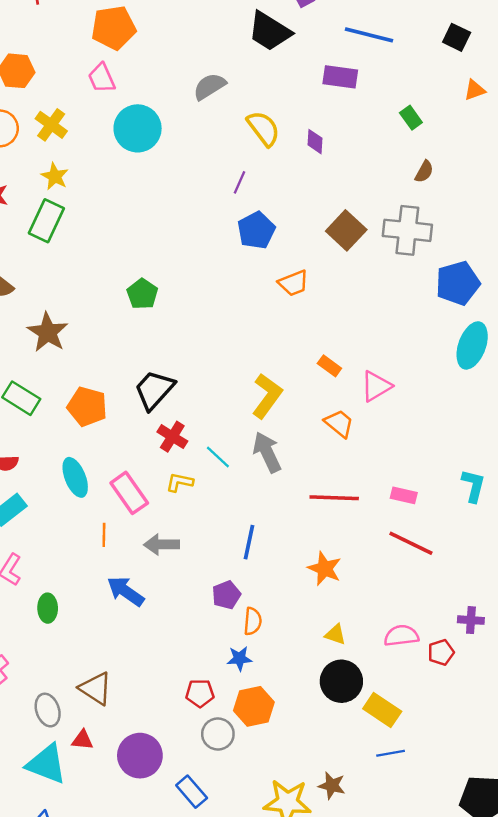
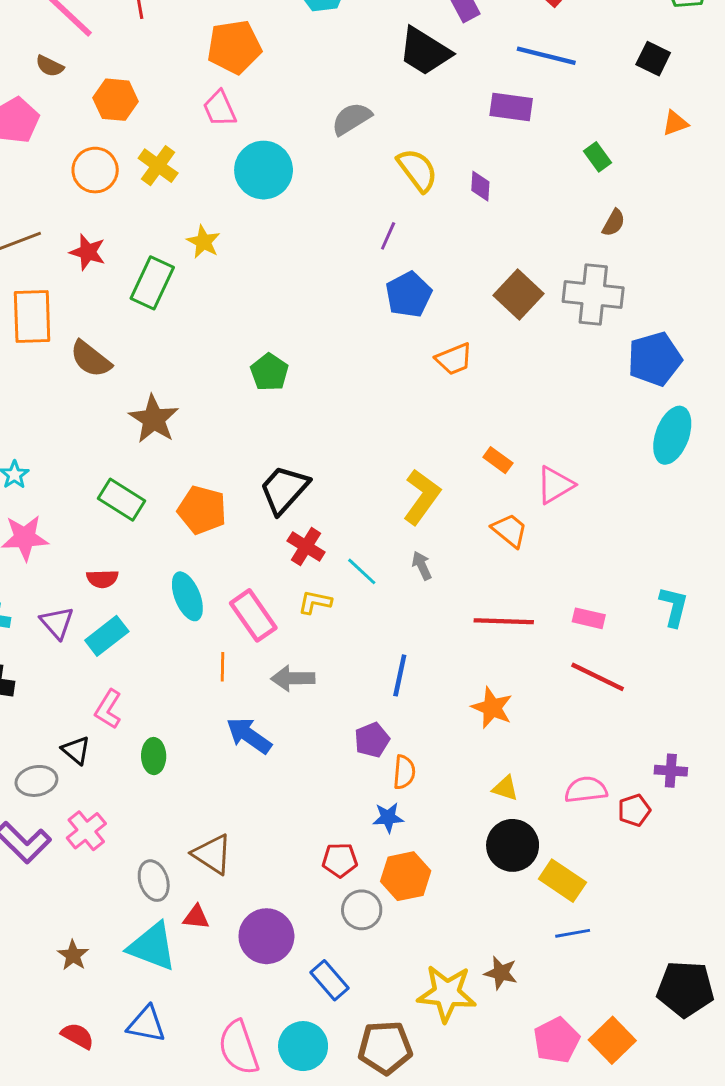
yellow star: (55, 176) -> (203, 242), moved
gray arrow: (267, 452) -> (422, 566), size x0.6

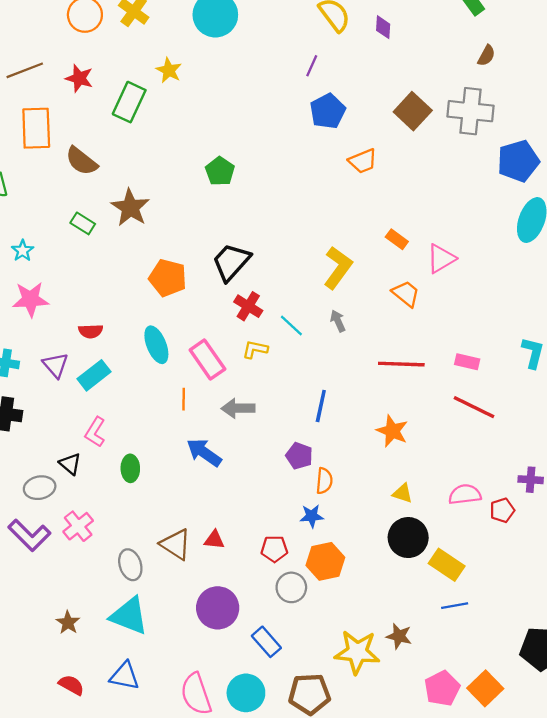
green rectangle: (121, 500) -> (83, 223), moved, size x0.7
purple pentagon: (372, 740) -> (299, 456), turned -30
red triangle: (196, 917) -> (214, 540), moved

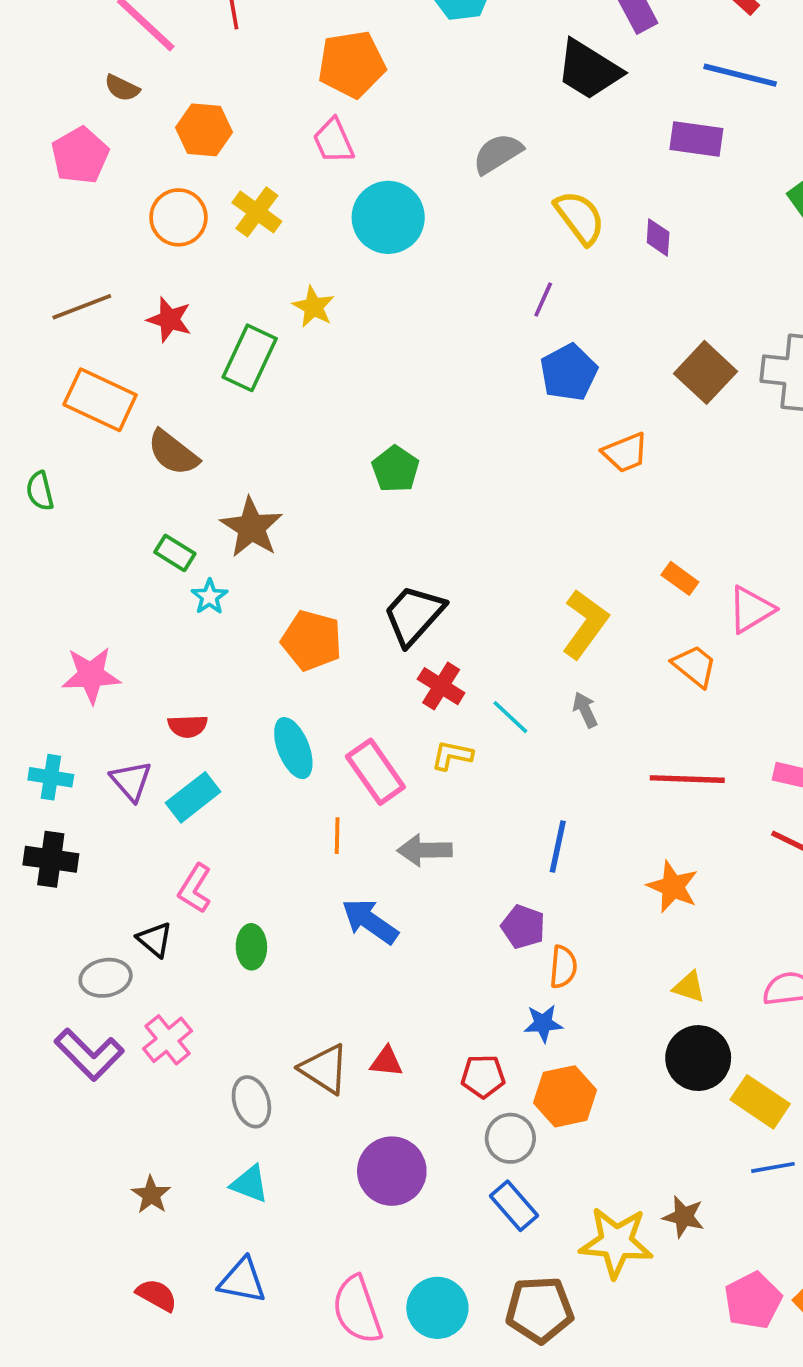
orange rectangle: (36, 128) -> (100, 400), turned -63
cyan star: (23, 251) -> (209, 597), moved
cyan triangle: (129, 616) -> (250, 1184), size x0.6
blue rectangle: (266, 642) -> (514, 1206), moved

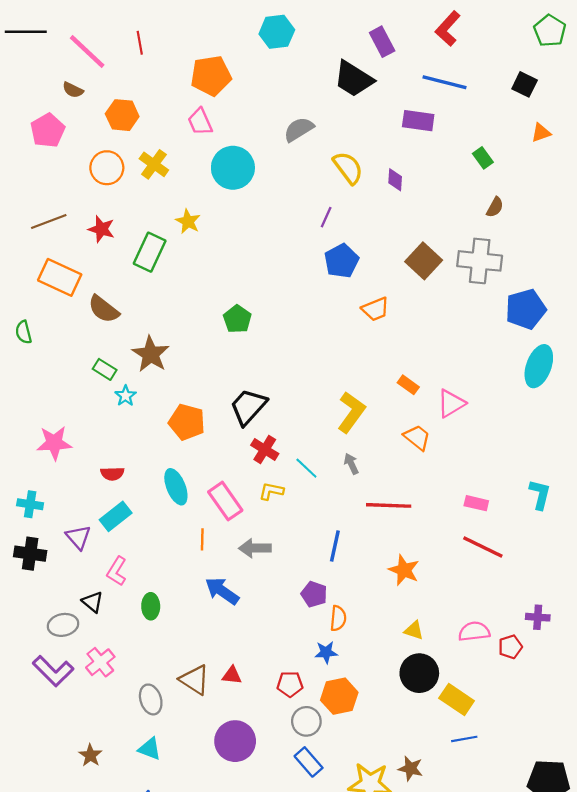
red line: (687, 779) -> (389, 505), moved
purple triangle: (131, 781) -> (78, 537), moved

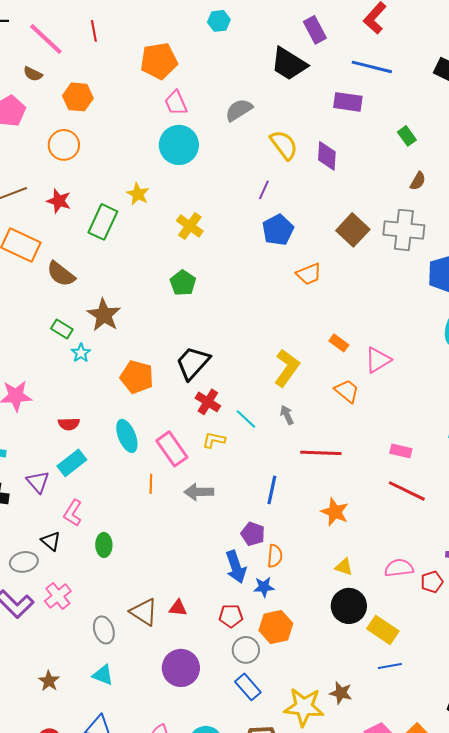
cyan hexagon: (277, 32) -> (219, 21), size x0.7
pink trapezoid: (200, 122) -> (176, 103), moved
yellow cross: (154, 164) -> (190, 226), moved
purple diamond: (395, 180) -> (327, 156), size x1.4
blue arrow: (222, 591) -> (236, 567), moved, turned -144

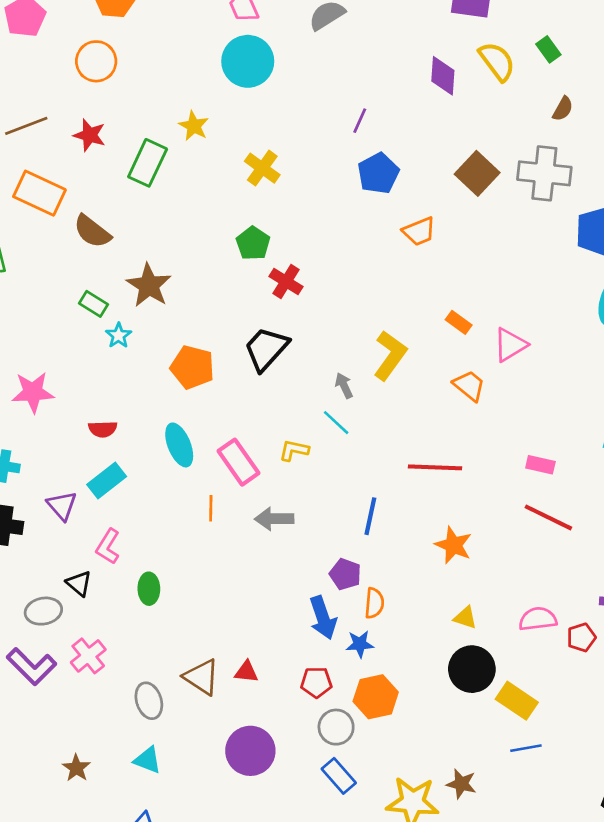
yellow semicircle: (284, 145) -> (497, 61), moved
red cross: (208, 402) -> (286, 281), moved
gray arrow: (287, 415) -> (344, 386), moved

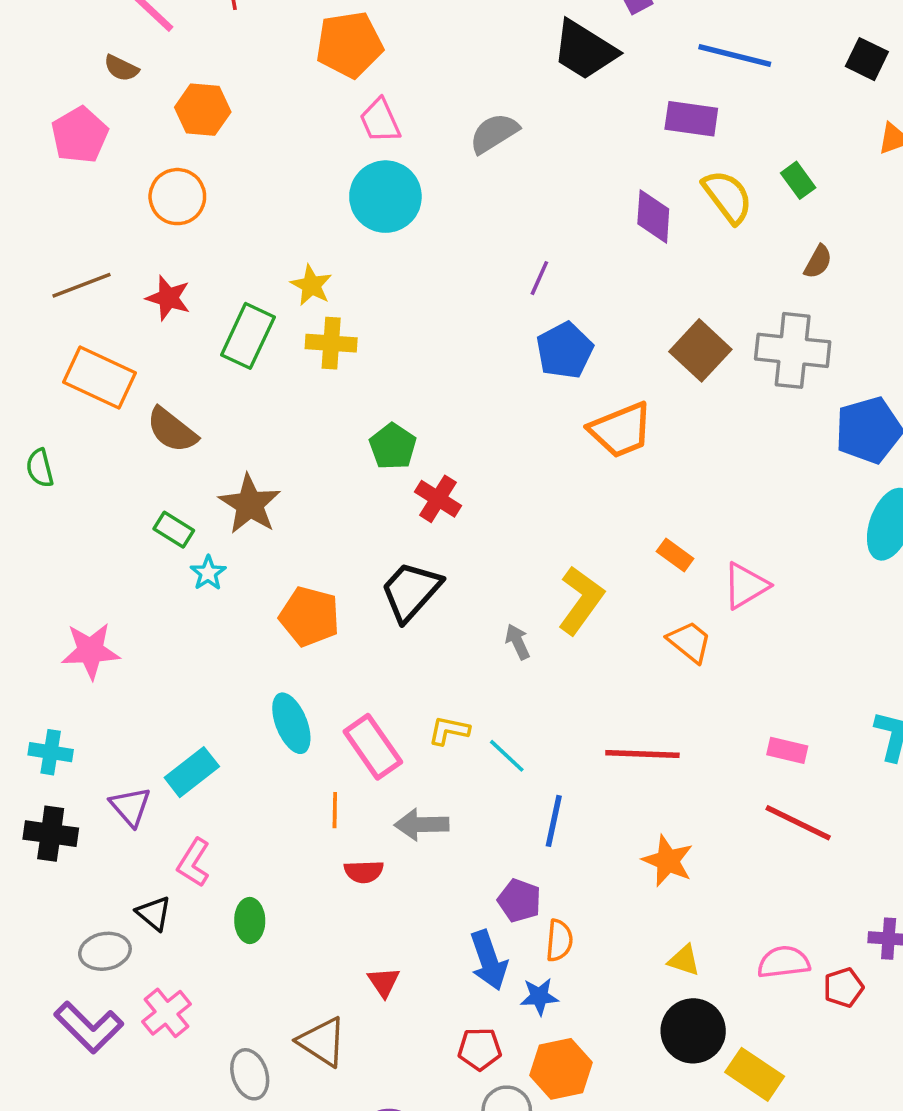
yellow cross: (262, 168) -> (331, 343), moved, turned -32
orange trapezoid: (419, 231) -> (621, 430), size x1.4
cyan line: (336, 423) -> (507, 756), moved
red semicircle: (103, 429) -> (364, 872), moved
red triangle: (246, 672) -> (384, 982), moved, turned 50

